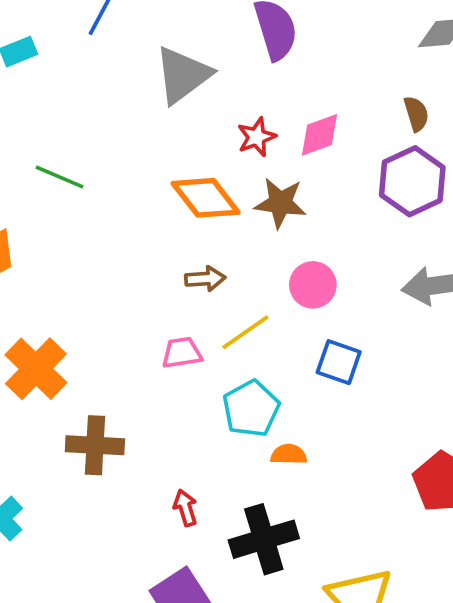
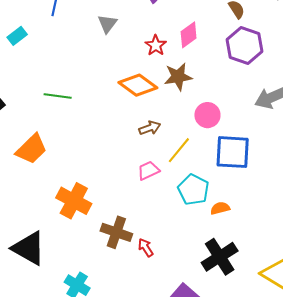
gray triangle: (183, 75) -> (107, 24), size x0.6
blue square: (339, 362) -> (233, 152), size x1.5
brown cross: (95, 445) -> (116, 232), turned 32
red arrow: (185, 508) -> (146, 248), moved

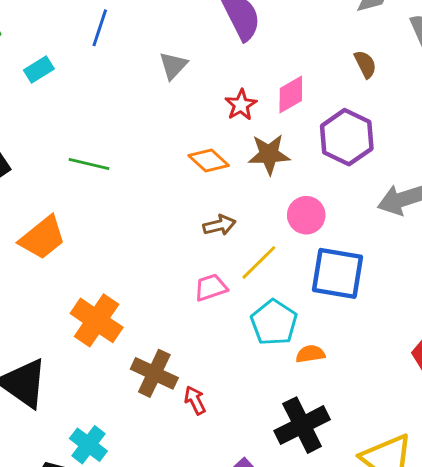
purple hexagon: (245, 45) -> (347, 137), moved
orange diamond: (138, 85) -> (209, 160), size x0.7

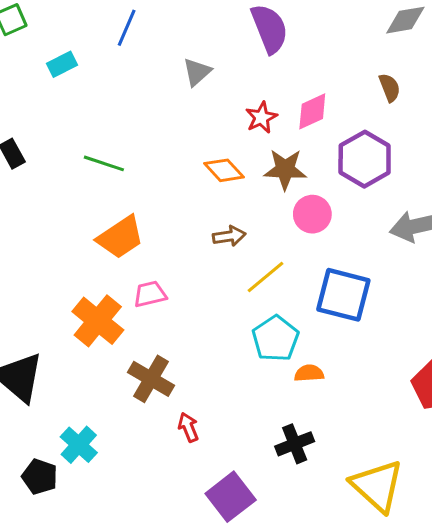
pink circle: (306, 215) -> (312, 214), moved
orange trapezoid: (42, 238) -> (120, 237), moved
pink trapezoid: (211, 287) -> (150, 294), moved
red arrow: (195, 400) -> (188, 427), moved
black cross: (302, 425) -> (295, 444), size x0.7

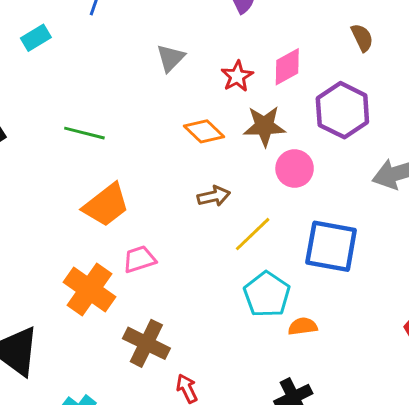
gray triangle: (197, 72) -> (170, 58), moved

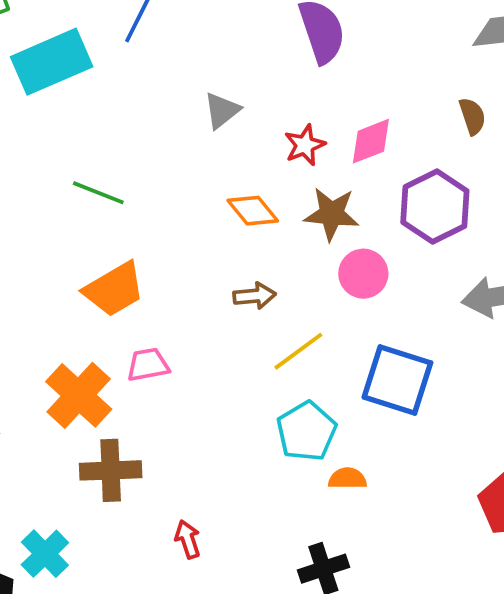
cyan rectangle: (36, 38) -> (52, 62), size x2.0
brown cross: (146, 343) -> (111, 470), moved, turned -36

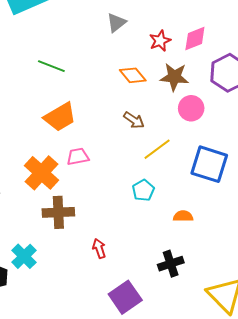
brown arrow: (254, 296) -> (134, 120), turned 40
cyan pentagon: (306, 431) -> (143, 190), moved, size x0.7

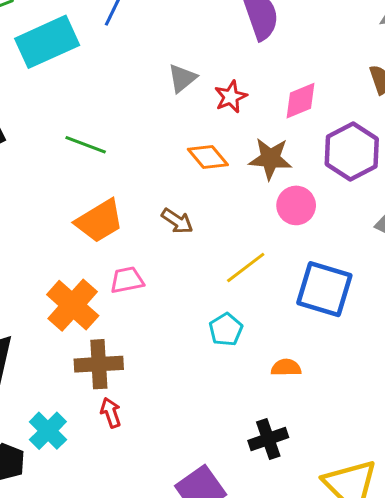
red star: (160, 41) -> (231, 97), moved
brown arrow: (134, 120) -> (177, 221), moved
red arrow: (99, 248) -> (111, 413), moved

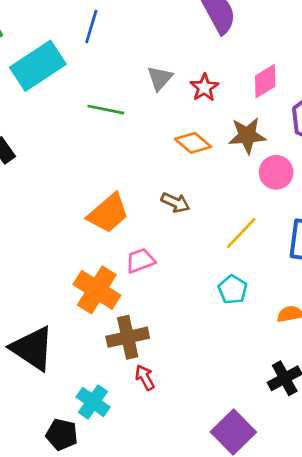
green line: (86, 145) -> (106, 110), moved

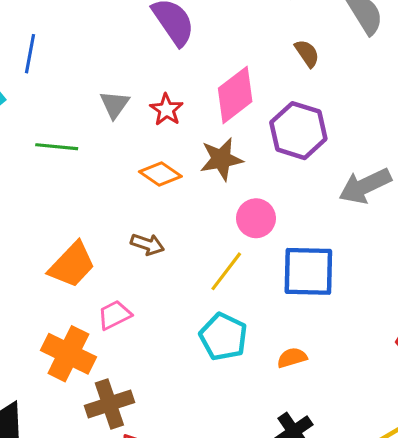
pink diamond: (265, 81) -> (235, 95), size x1.4
pink circle: (276, 172) -> (256, 218), moved
cyan pentagon: (233, 290) -> (223, 337), size x1.4

